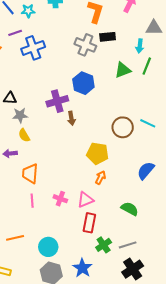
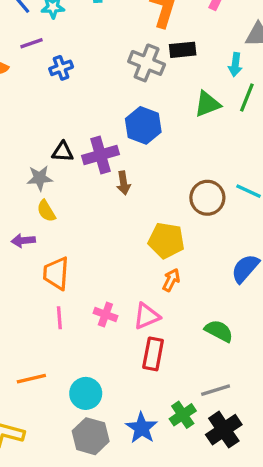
blue cross: (33, 48) -> (61, 68), size x0.6
black triangle: (10, 98) -> (63, 152), moved
green cross: (104, 245) -> (183, 415), moved

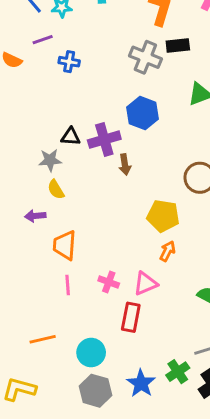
blue cross: (61, 68) -> (69, 62), turned 30
red rectangle: (153, 354) -> (131, 317), moved

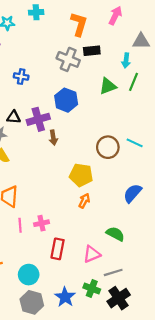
blue cross: (69, 62) -> (21, 77), moved
pink cross: (109, 282) -> (41, 223), turned -32
pink triangle: (145, 283) -> (92, 254), moved
pink line: (68, 285) -> (20, 225), moved
green cross: (178, 372) -> (92, 288), turned -35

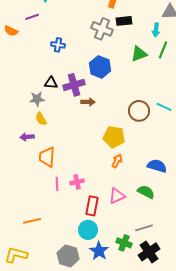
brown arrow: (53, 138) -> (88, 102), turned -80
blue semicircle: (132, 193) -> (157, 166), moved, turned 66
pink triangle: (92, 254) -> (117, 196), moved
cyan circle: (29, 275) -> (88, 230), moved

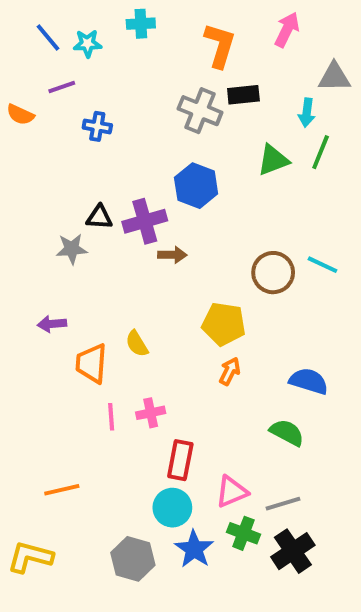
blue cross: (58, 45) -> (97, 126), moved
yellow semicircle: (41, 119) -> (137, 344), moved
pink triangle: (117, 196) -> (232, 492), moved

